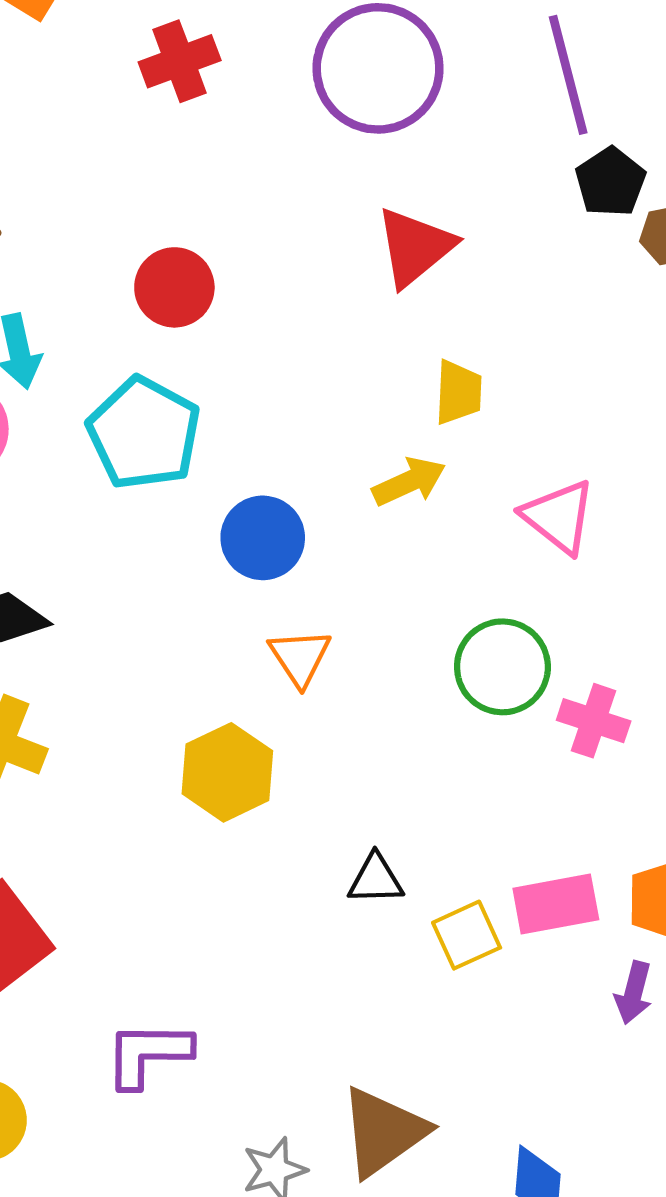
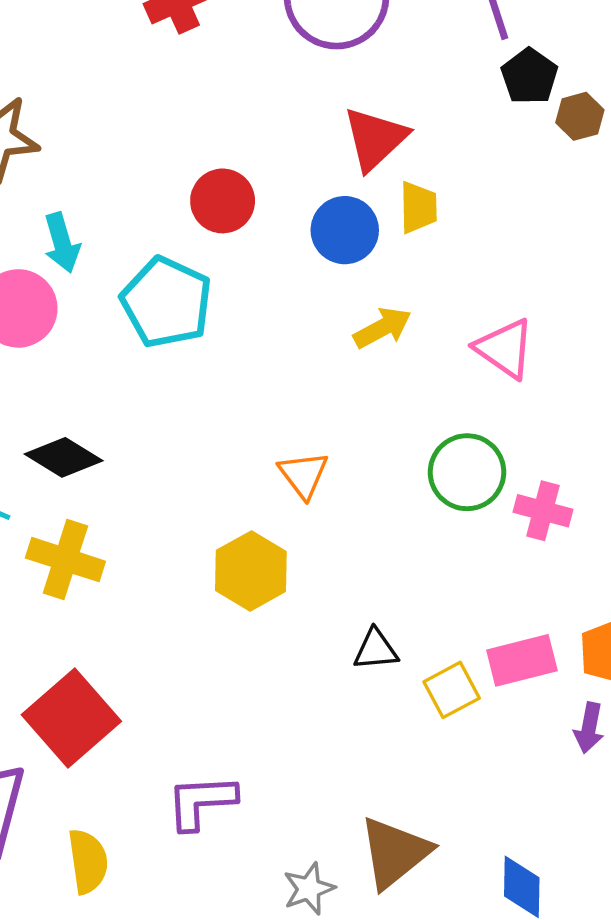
red circle: (174, 287) -> (223, 201), moved
yellow trapezoid: (458, 392) -> (418, 207), moved
blue circle: (263, 538) -> (345, 230), moved

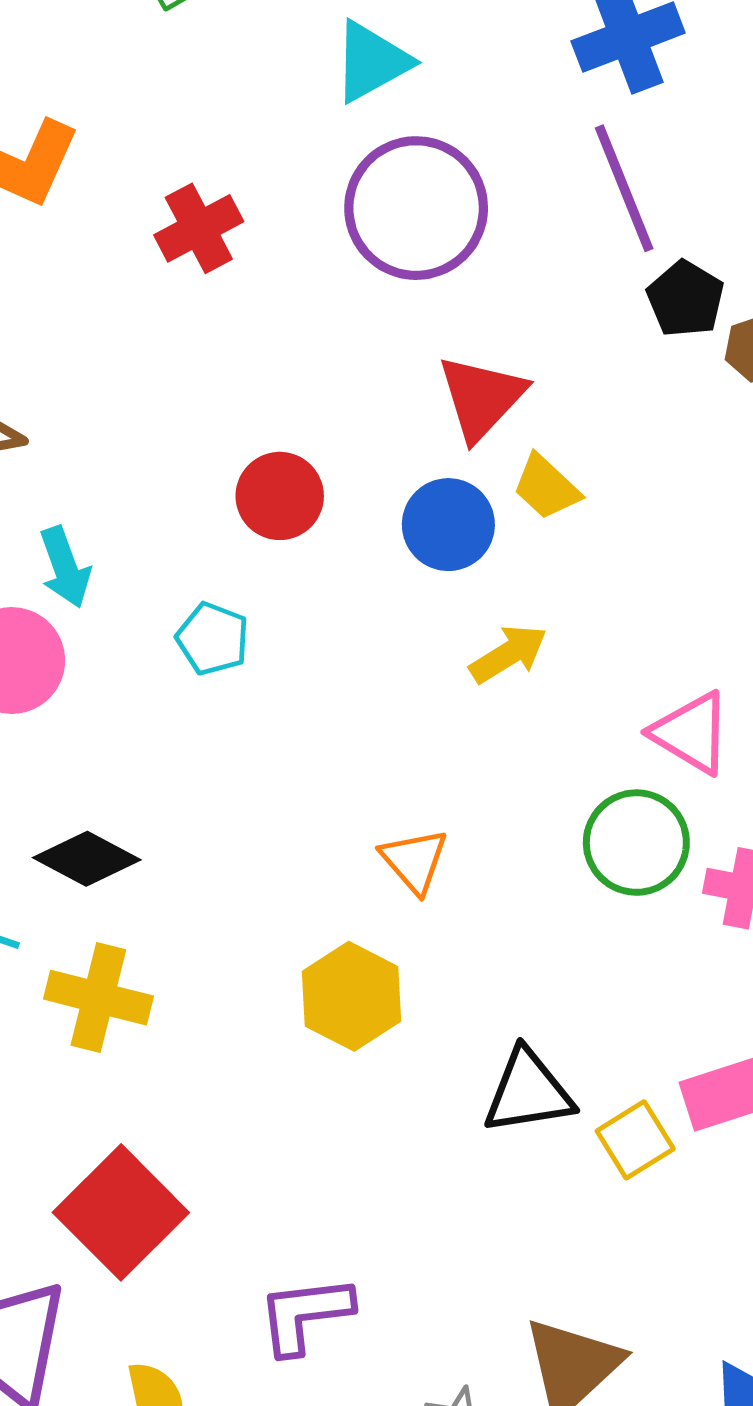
yellow trapezoid: (418, 207) -> (546, 487), turned 138
cyan pentagon: (167, 302) -> (213, 639), size x0.6
pink triangle: (505, 348) -> (691, 733), moved
black triangle: (376, 650) -> (528, 1092), size x1.5

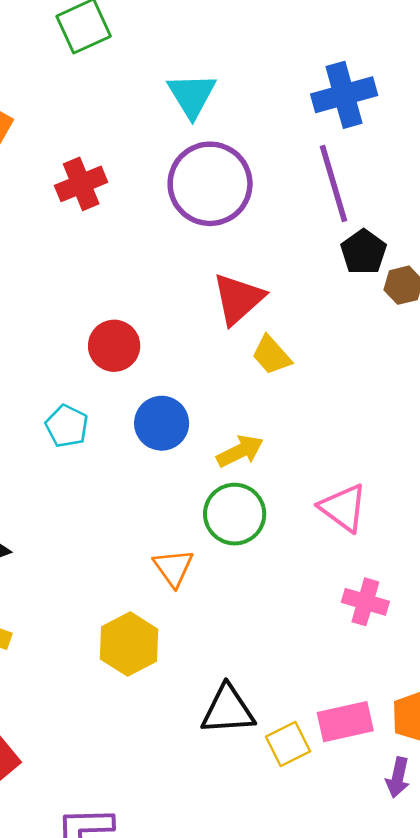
cyan triangle: (372, 62) -> (192, 95), turned -38
blue circle: (448, 525) -> (162, 423), moved
green circle: (636, 843) -> (235, 514), moved

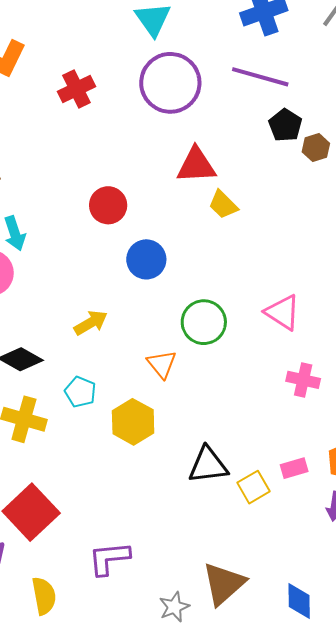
purple line: (334, 183) -> (260, 77), turned -54
red triangle: (238, 299) -> (196, 165), turned 42
cyan pentagon: (67, 426) -> (80, 392), moved
yellow arrow: (240, 451) -> (91, 323), moved
pink rectangle: (345, 722) -> (294, 468), size x0.7

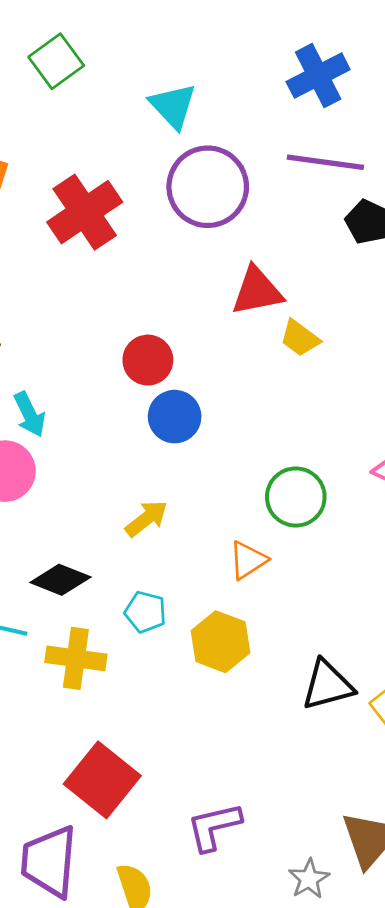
red cross: (76, 89) -> (85, 212), size x1.5
blue circle: (146, 259) -> (175, 417), moved
orange triangle: (162, 364) -> (248, 560), turned 44

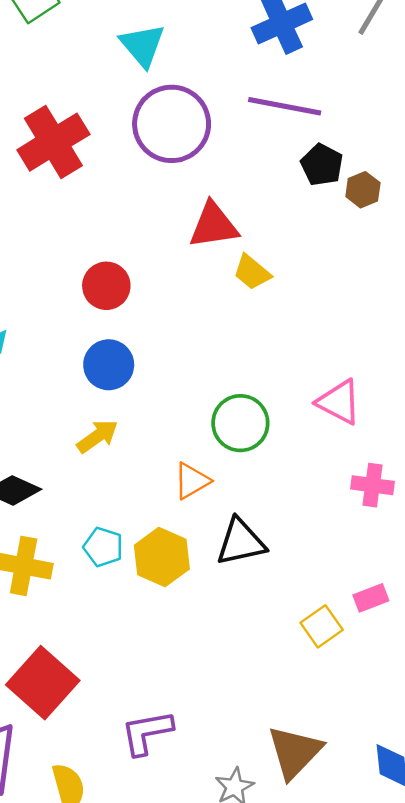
blue circle: (175, 417) -> (109, 365), moved
cyan pentagon: (145, 612) -> (103, 547), moved
black triangle: (328, 685) -> (241, 542), moved

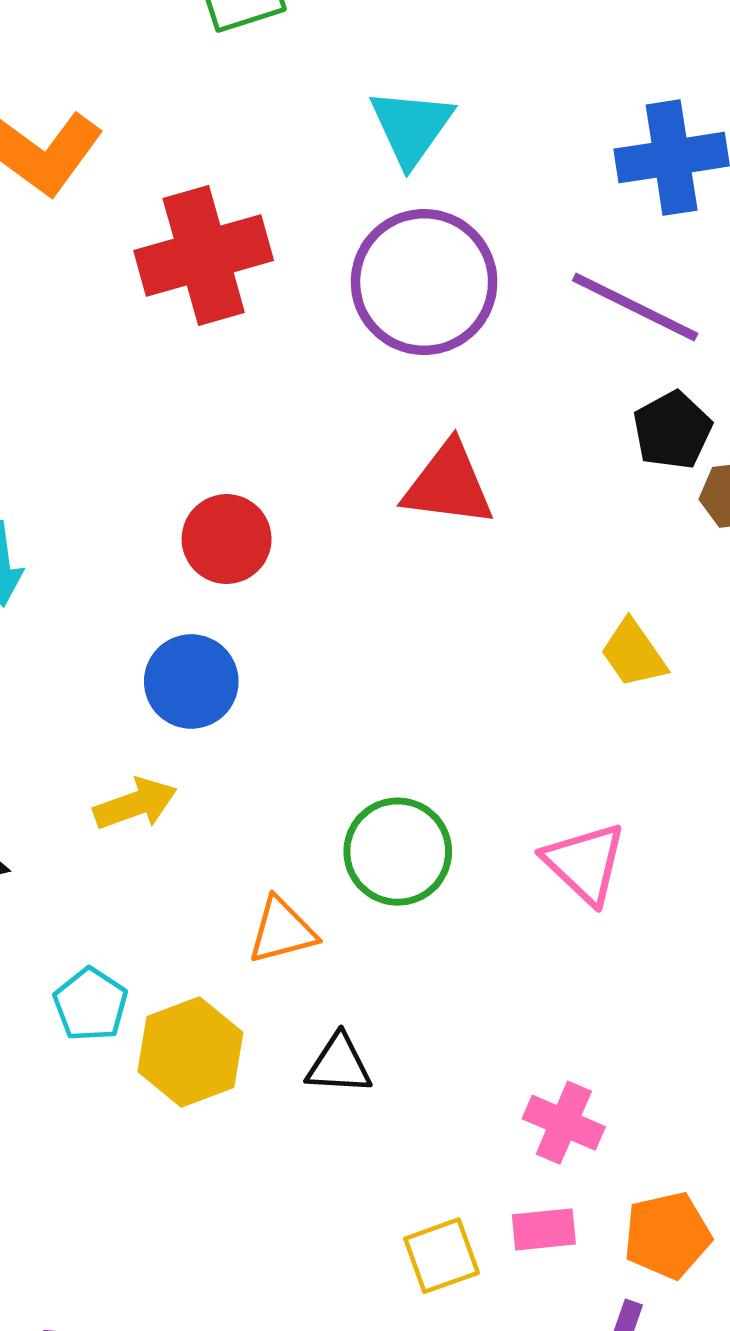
yellow trapezoid: (252, 272) -> (633, 653), moved
pink cross: (373, 485) -> (564, 1123), moved
black triangle: (241, 542) -> (339, 1064), size x0.7

